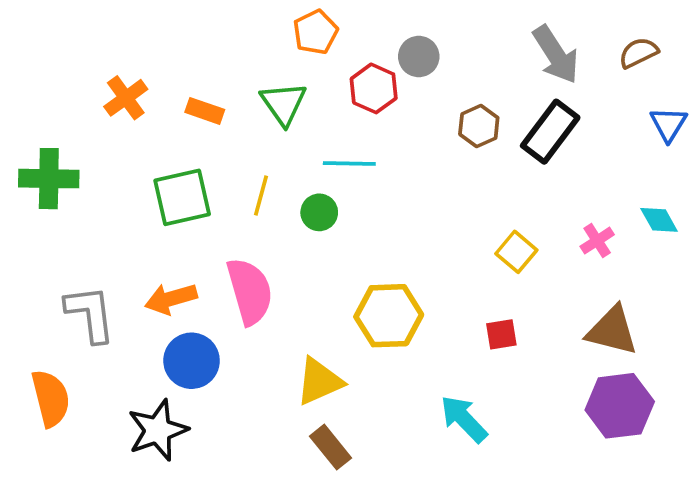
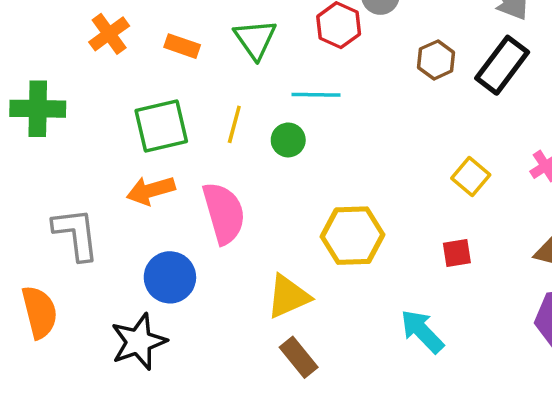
orange arrow: (171, 299) -> (151, 190), moved

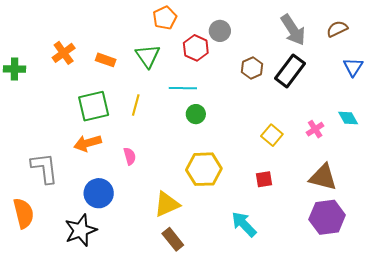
green cross: (38, 109) -> (14, 69), moved, size x0.7
green circle: (288, 140) -> (196, 114), moved
pink semicircle: (224, 213) -> (130, 156), size x0.5

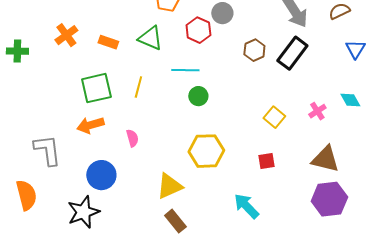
green triangle: (148, 56) -> (150, 38), turned -32

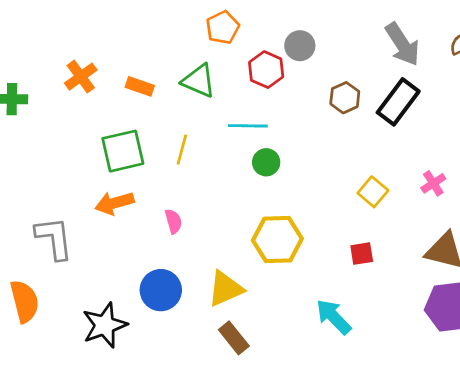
blue circle: (101, 175) -> (161, 290), moved

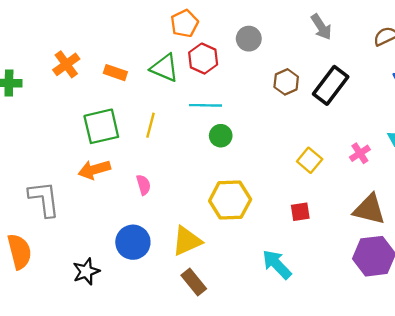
gray arrow: (402, 44) -> (321, 27), moved, size x0.7
red hexagon: (266, 70) -> (203, 59), moved
black star: (105, 325) -> (86, 271), size x0.7

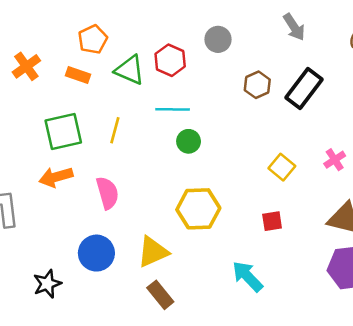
orange pentagon: (184, 23) -> (93, 39), moved
pink semicircle: (143, 185) -> (107, 193), size x1.5

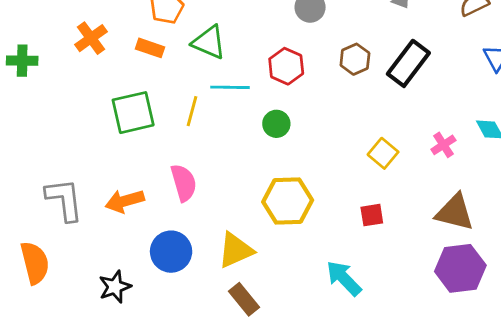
red hexagon: (170, 60) -> (286, 66), moved
cyan line: (173, 109) -> (230, 87), moved
orange arrow: (56, 177) -> (125, 201), moved

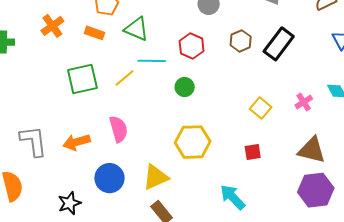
yellow line: (192, 111) -> (125, 78), turned 35

